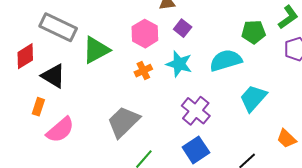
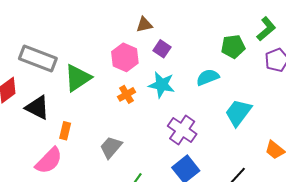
cyan semicircle: (226, 60) -> (208, 77), size x0.7
orange rectangle: (38, 107) -> (65, 131), moved
gray trapezoid: (123, 122) -> (111, 147), size x0.7

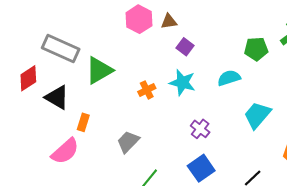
pink hexagon: (125, 57) -> (139, 19), moved
purple cross: (182, 130) -> (200, 129), size x0.7

